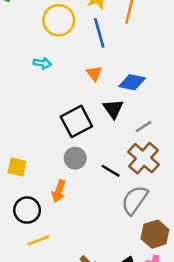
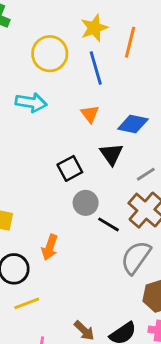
cyan arrow: (42, 63) -> (31, 102), size x1.5
black square: (76, 121) -> (70, 168), size x0.7
gray circle: (75, 158) -> (86, 203), moved

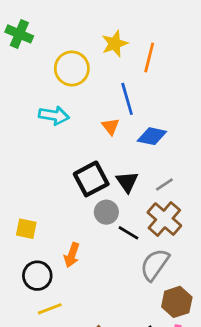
blue line: (96, 68) -> (127, 99), moved
black triangle: (111, 154) -> (127, 182), moved
black square: (70, 168) -> (91, 179), size x1.4

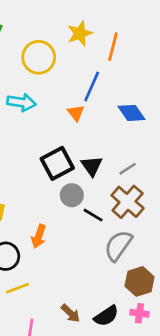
blue line: (127, 99) -> (92, 86), turned 40
blue diamond: (152, 136) -> (132, 113), moved, turned 44

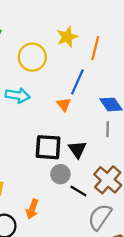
black square: (57, 163) -> (48, 147), turned 32
gray line: (128, 169) -> (108, 129), moved, turned -56

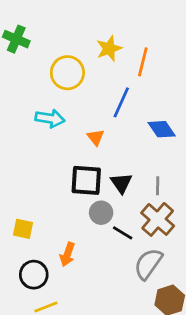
orange triangle: (64, 104) -> (96, 137), moved
gray line: (108, 129) -> (158, 186), moved

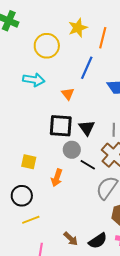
yellow square: (23, 229) -> (29, 162), moved
orange arrow: (67, 254) -> (57, 178), moved

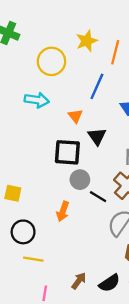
black triangle: (87, 128) -> (97, 136), moved
yellow square: (29, 162) -> (13, 193), moved
yellow line: (31, 220) -> (33, 259), turned 30
brown arrow: (71, 239) -> (79, 281), turned -98

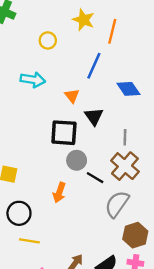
yellow star: (87, 41) -> (83, 20), turned -30
yellow circle: (51, 61) -> (48, 40), size x0.6

